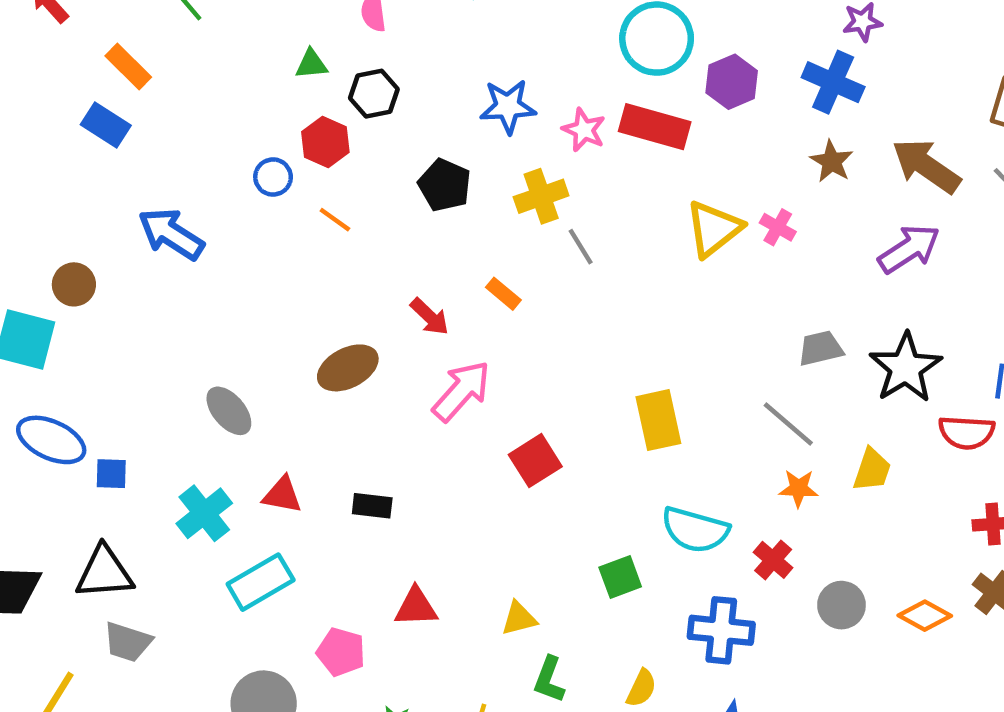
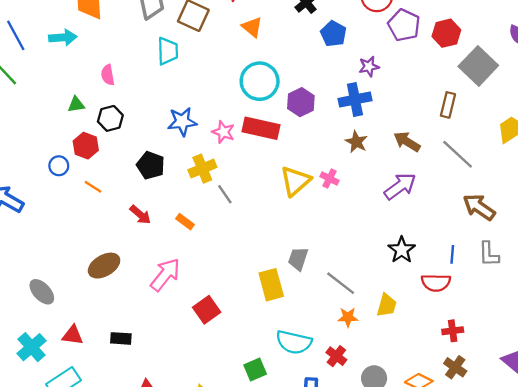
blue cross: (833, 82) -> (355, 100), turned -32
brown arrow: (926, 166) -> (407, 142), size x0.7
red arrow: (430, 317) -> (140, 215), moved
gray trapezoid: (821, 348) -> (298, 259), moved, turned -55
black star: (906, 368) -> (402, 250), size x0.7

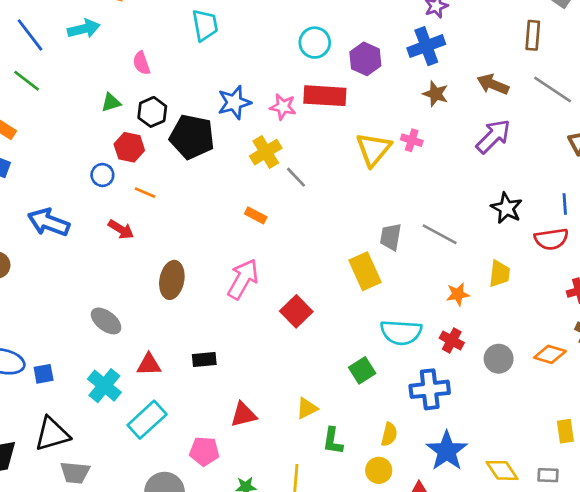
cyan circle: (260, 81) -> (315, 43), size x0.7
black pentagon: (151, 165) -> (192, 137), moved, size x1.4
red arrow: (140, 215) -> (121, 229), moved
brown ellipse: (104, 266) -> (172, 280), turned -40
gray line: (341, 283) -> (440, 234), moved

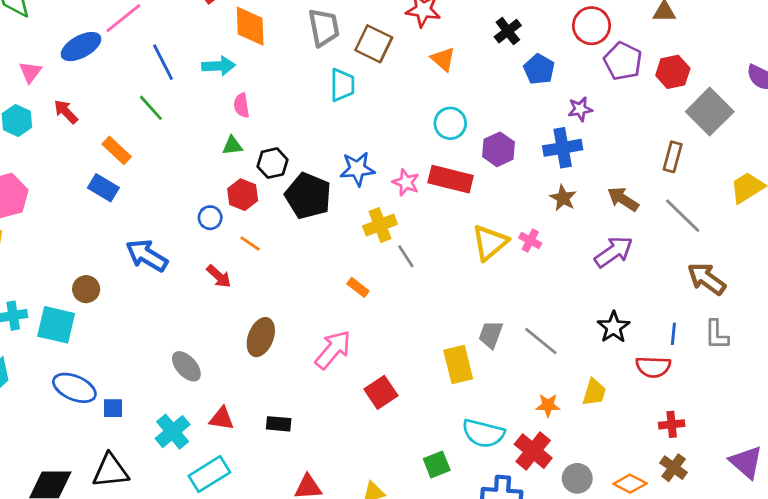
pink semicircle: (141, 63) -> (242, 105), moved
red cross: (452, 340) -> (533, 451), size x1.5

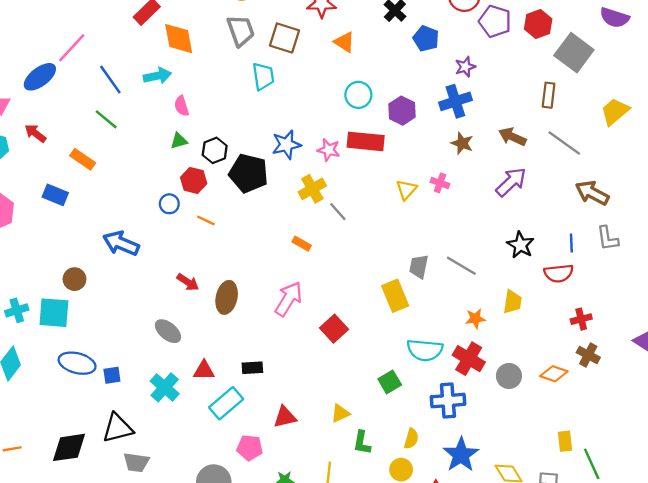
blue rectangle: (103, 188) -> (55, 195), moved
yellow triangle: (490, 243) -> (406, 190), size x0.7
red arrow: (219, 276) -> (188, 282), moved
cyan rectangle: (209, 474) -> (226, 403), moved

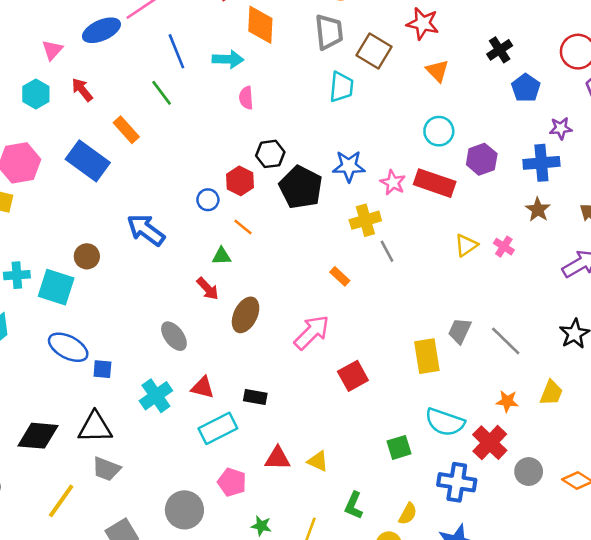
green triangle: (179, 141) -> (222, 256), moved
blue rectangle: (55, 195) -> (88, 161), size x1.5
yellow triangle: (340, 413) -> (318, 461), moved, turned 36

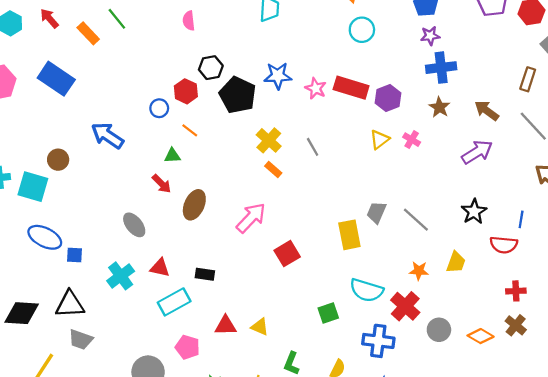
purple star: (561, 128) -> (430, 36), moved
orange rectangle: (126, 130) -> (88, 33), moved
cyan circle: (439, 131) -> (362, 30), moved
purple hexagon: (482, 159) -> (388, 98), moved
yellow cross: (365, 220) -> (269, 140), moved, turned -30

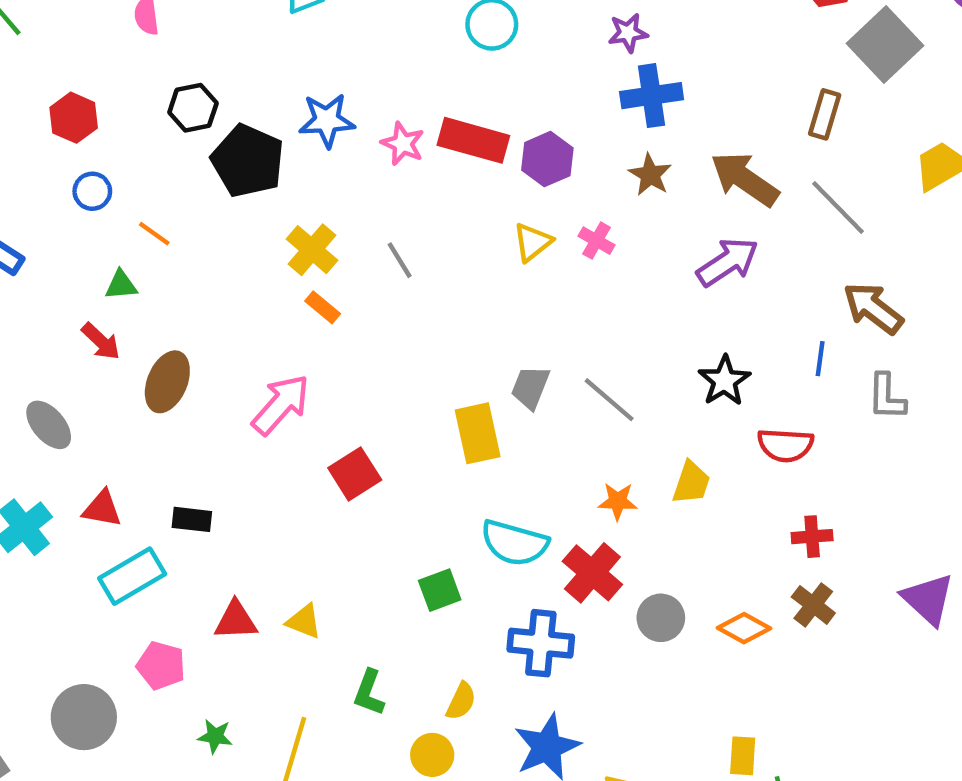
red hexagon: (186, 91) -> (74, 118), moved
brown arrow: (487, 111) -> (745, 179), size x1.4
blue line: (521, 219) -> (820, 359), moved

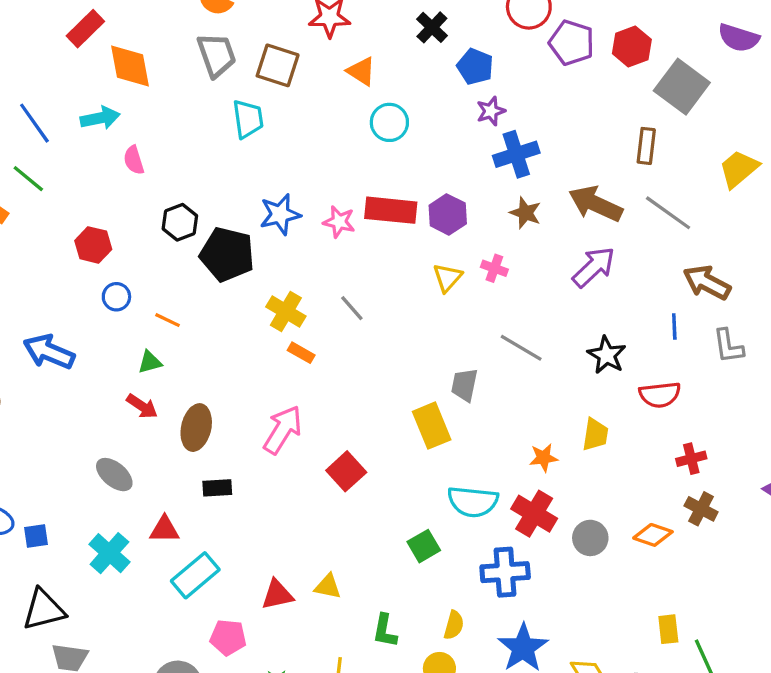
gray line: (609, 400) -> (521, 348), moved
black rectangle: (192, 519) -> (217, 488), moved

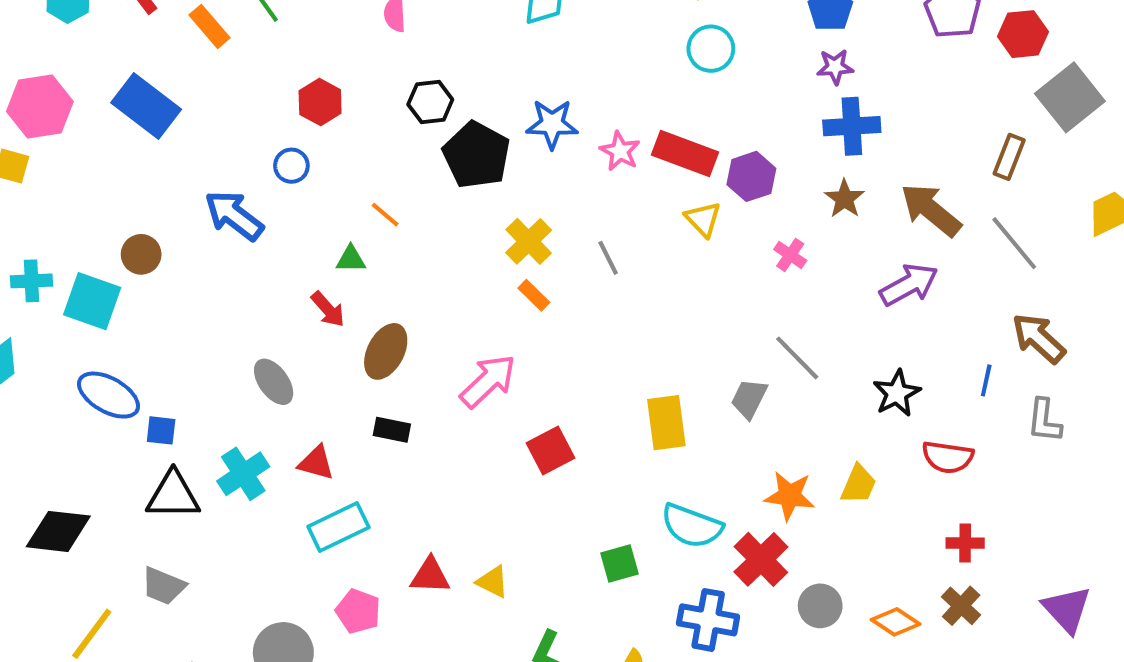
yellow triangle: (447, 278) -> (703, 219), moved, turned -40
blue circle: (116, 297) -> (291, 166), moved
gray trapezoid: (464, 385) -> (749, 399), moved
orange star: (544, 458) -> (790, 496), size x1.4
black triangle: (44, 610) -> (173, 495), moved

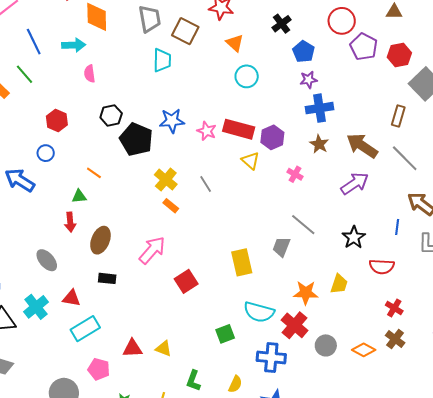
red arrow: (328, 309) -> (70, 222), turned 42
red cross: (965, 543) -> (394, 308), turned 36

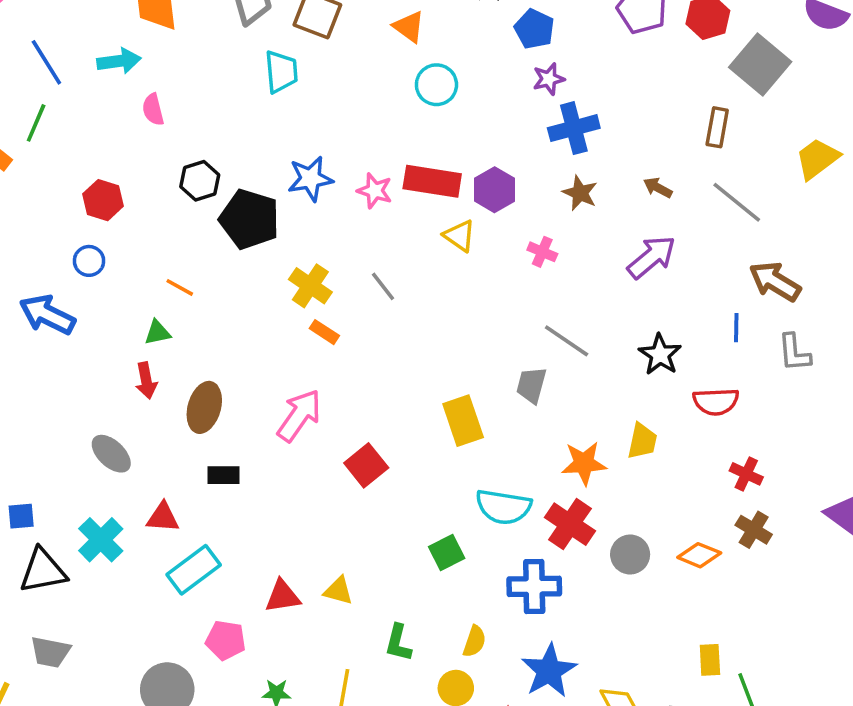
green line: (25, 74) -> (36, 123), turned 70
brown arrow: (362, 146) -> (658, 188), size x0.5

